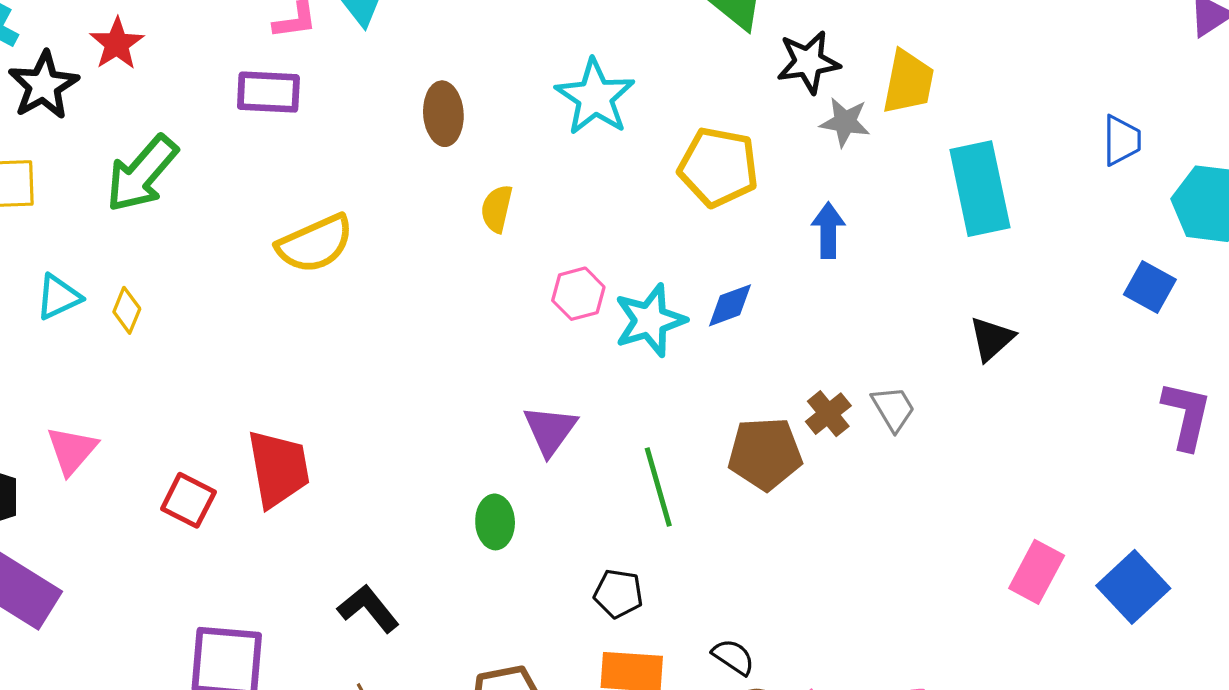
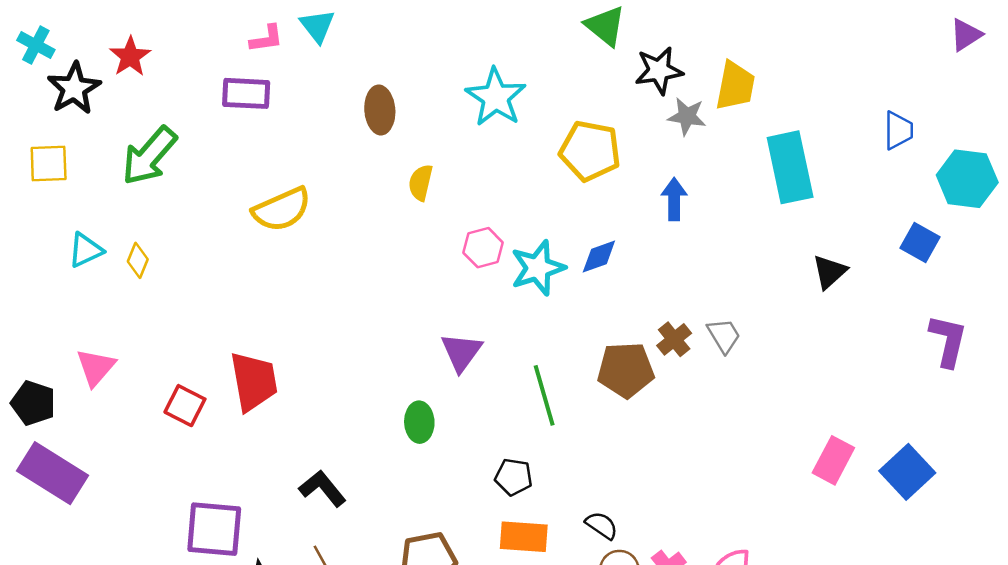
black triangle: (992, 339) -> (830, 272), moved

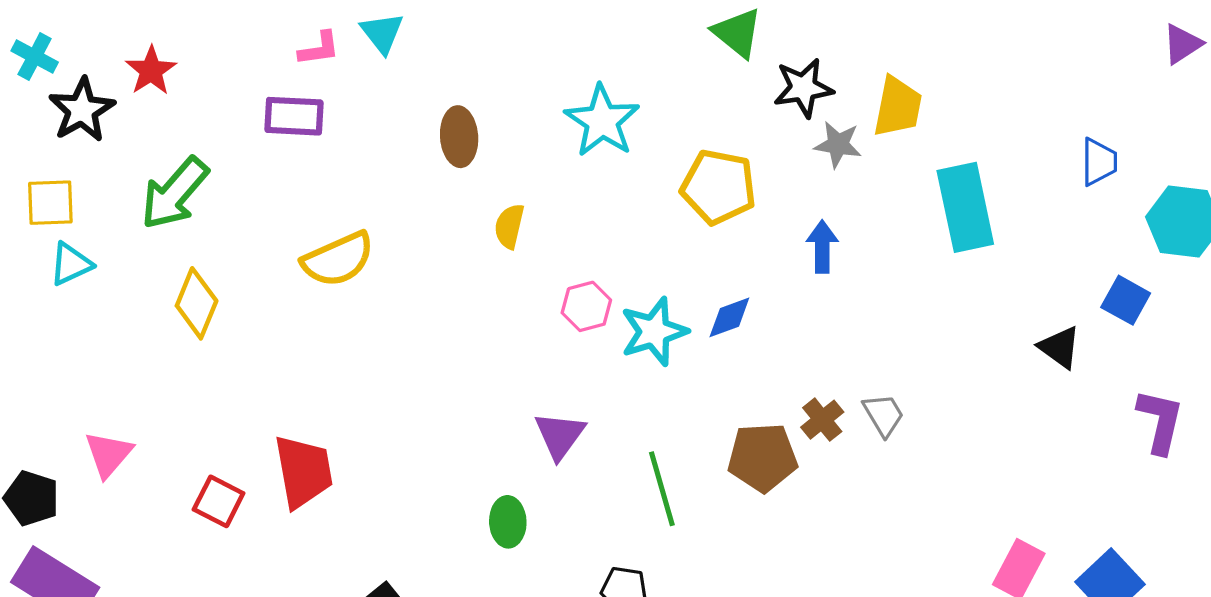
cyan triangle: (86, 250) -> (71, 264), moved
yellow diamond: (138, 260) -> (197, 303), moved, size x1.6
black triangle: (830, 272) -> (1060, 347), moved, turned -42

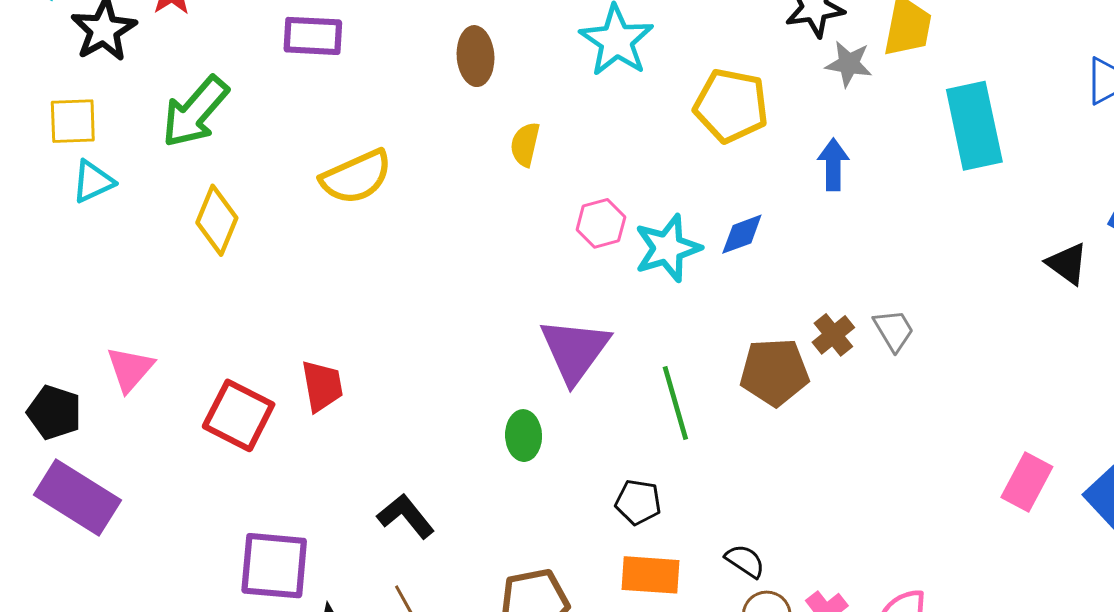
purple triangle: (560, 435) -> (575, 350), size x1.4
red trapezoid: (303, 471) -> (322, 386), size x0.7
red square: (219, 501) -> (239, 415), size x1.4

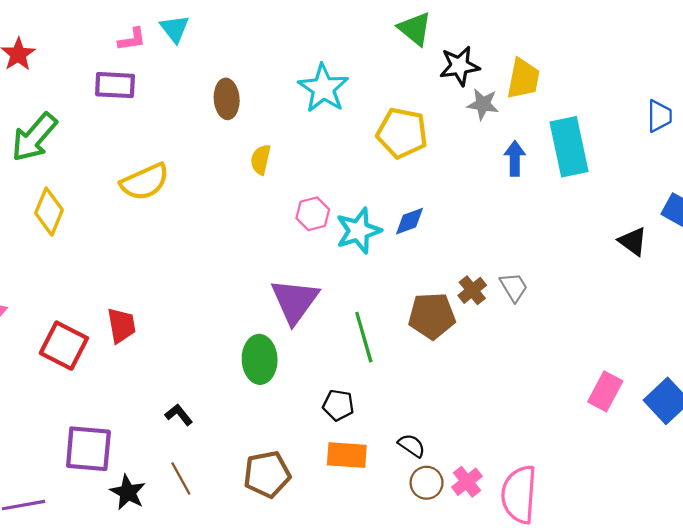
blue arrow: (833, 164) -> (515, 158), moved
green ellipse: (524, 436) -> (260, 359), size x1.4
black L-shape: (406, 516) -> (179, 415), size x0.7

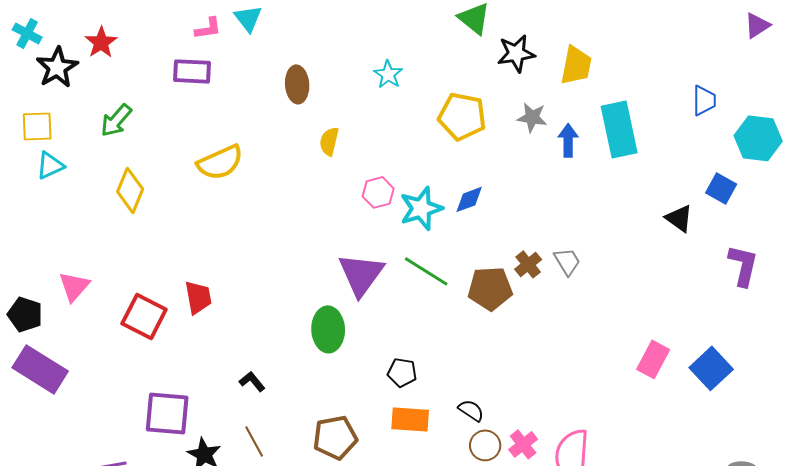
cyan star: (323, 88) -> (388, 74), size x0.6
gray star: (483, 104) -> (532, 117), moved
green arrow: (34, 137) -> (116, 120), size x0.7
green line: (364, 337) -> (426, 271), moved, turned -42

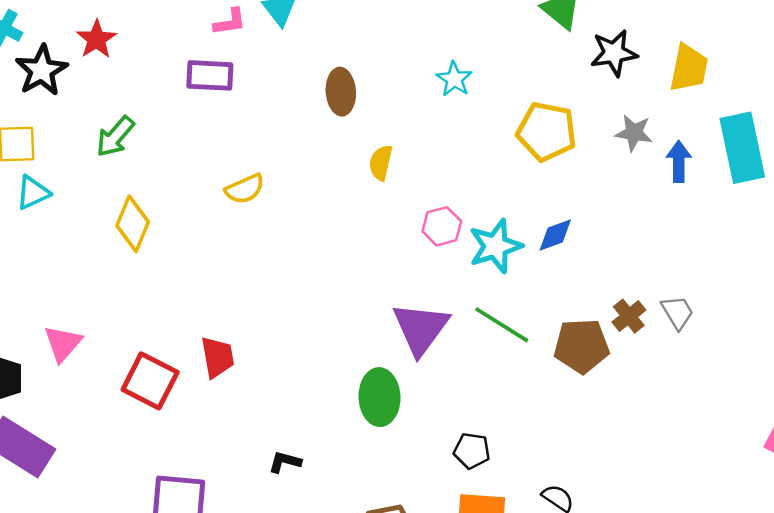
yellow semicircle: (220, 162) -> (245, 189), size x0.7
black L-shape: (252, 381) -> (285, 462), turned -36

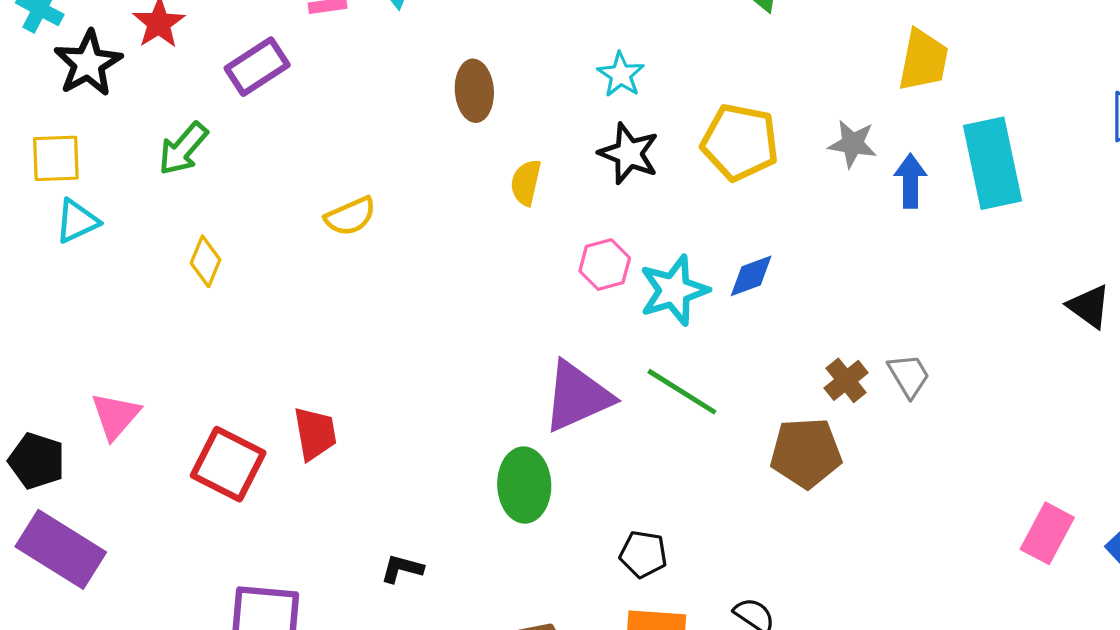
black star: (614, 53) -> (629, 153), moved, turned 30
purple rectangle: (210, 75) -> (257, 67), moved, turned -36
yellow diamond: (133, 224) -> (206, 261), size x0.7
purple triangle: (421, 329) -> (577, 396), turned 30
brown pentagon: (581, 346) -> (806, 453), moved

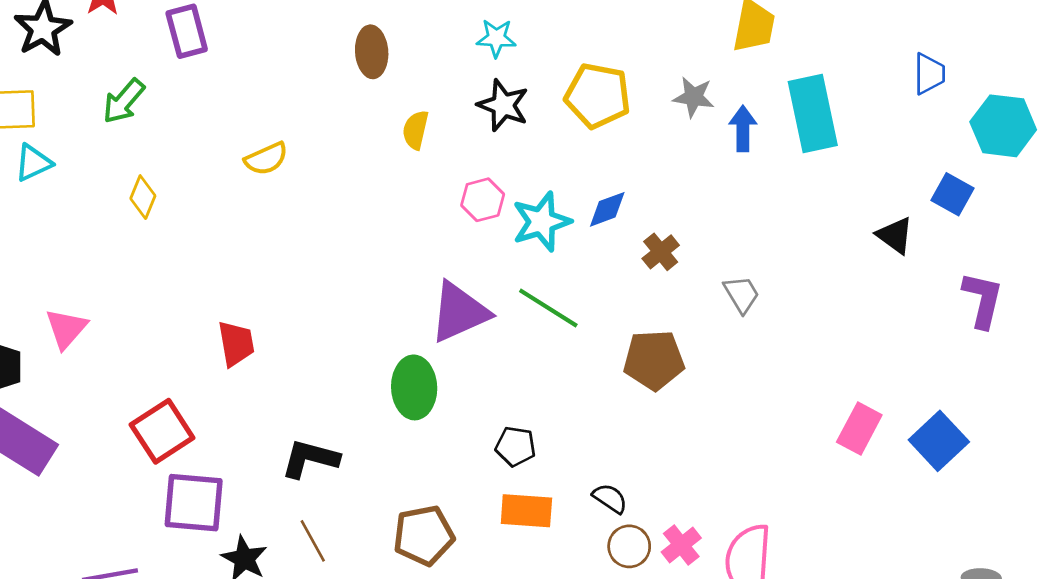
purple rectangle: (257, 67) -> (187, 31), turned -72
cyan star: (621, 75) -> (496, 38), turned -30
brown cross: (846, 380) -> (661, 252), moved
red square: (228, 464) -> (162, 431), moved, turned 30
black L-shape: (402, 569) -> (310, 459), size x1.6

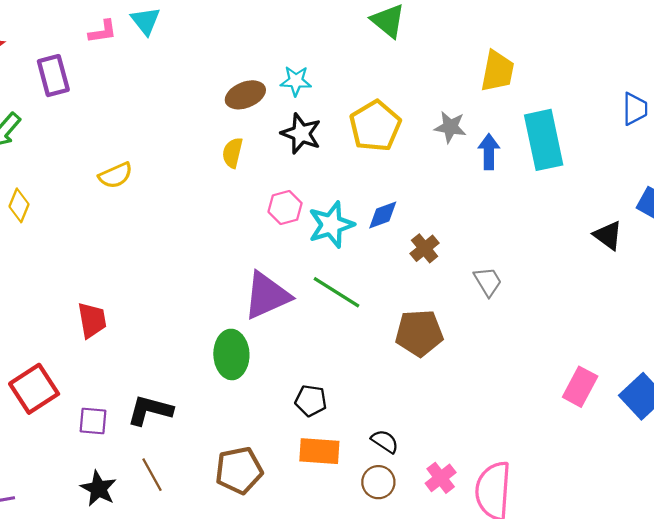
brown ellipse: (372, 52) -> (245, 95), moved, turned 72
yellow pentagon: (598, 96) -> (375, 126), turned 30
purple square: (194, 503) -> (93, 421), moved, size x0.6
brown circle: (629, 546) -> (378, 482), moved

